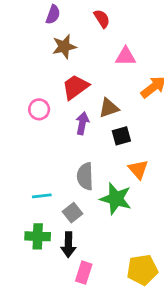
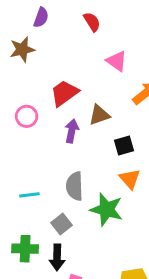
brown star: (64, 47) -> (22, 49), moved
pink triangle: (126, 56) -> (117, 61), turned 35
black square: (121, 136) -> (124, 145), moved
cyan line: (42, 196) -> (29, 195), moved

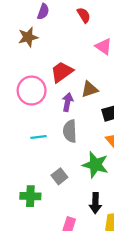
pink circle: (27, 116) -> (32, 91), size x1.6
gray semicircle: (75, 186) -> (70, 131), moved
cyan line: (29, 195) -> (39, 137), moved
black arrow: (57, 257) -> (95, 203), moved

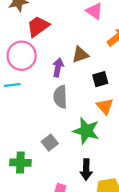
red trapezoid: (62, 72) -> (38, 26), moved
cyan line: (39, 137) -> (12, 85), moved

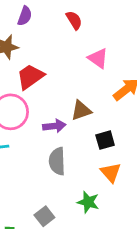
purple arrow: (58, 67) -> (54, 126), turned 72
green star: (86, 131) -> (88, 202), size x0.7

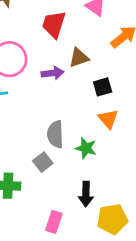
red trapezoid: (30, 77) -> (54, 24), moved, turned -36
gray semicircle: (57, 161) -> (55, 134), moved

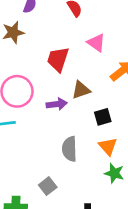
gray semicircle: (55, 134) -> (69, 149), moved
green star: (86, 148) -> (114, 173), moved

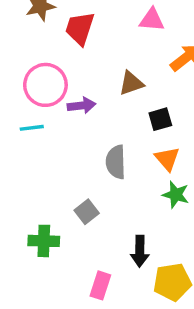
pink triangle: (96, 43) -> (152, 20), turned -30
red trapezoid: (58, 59) -> (80, 28), moved
purple arrow: (57, 104) -> (81, 105), moved

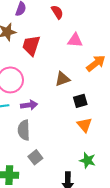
purple arrow: (81, 105) -> (29, 105), moved
gray semicircle: (116, 162) -> (24, 130), moved
green star: (176, 195) -> (88, 160), moved

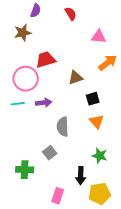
pink triangle: (75, 40) -> (99, 37), moved
red trapezoid: (31, 46) -> (46, 60), moved, turned 55
gray semicircle: (24, 130) -> (63, 127), moved

